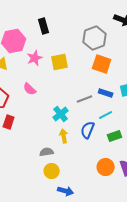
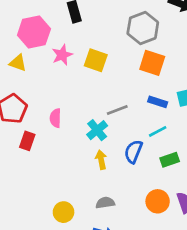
yellow square: (60, 62) -> (96, 60), turned 30
pink semicircle: (30, 89) -> (55, 118), moved, turned 48
gray line: (85, 99) -> (117, 110), moved
gray semicircle: (47, 152) -> (105, 203), moved
yellow circle: (52, 171) -> (64, 212), moved

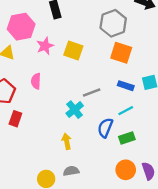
pink semicircle: (55, 118) -> (36, 81), moved
yellow arrow: (101, 160) -> (67, 141), moved
green rectangle: (170, 160) -> (127, 138), moved
gray semicircle: (105, 203) -> (71, 171), moved

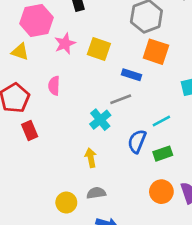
blue rectangle: (126, 86) -> (132, 75), moved
red rectangle: (15, 119) -> (30, 131), turned -42

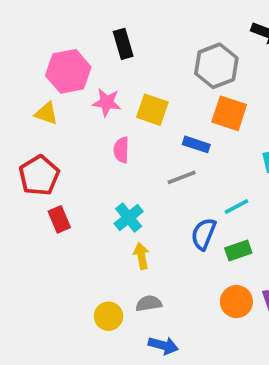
pink star: (65, 44) -> (107, 102), turned 30
pink semicircle: (54, 86) -> (121, 150), moved
cyan cross: (100, 120) -> (129, 218), moved

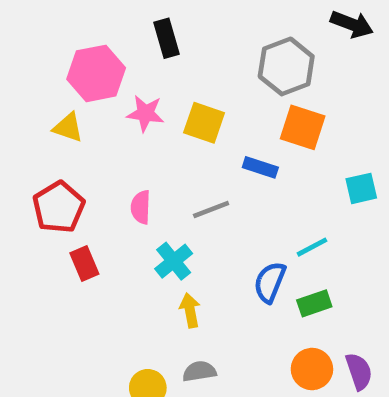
pink semicircle: (121, 150) -> (141, 207), moved
gray line: (182, 177) -> (211, 210), moved

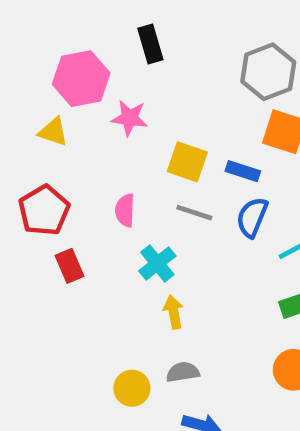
yellow square: (204, 123) -> (187, 162), moved
gray line: (211, 210) -> (194, 213), turned 39
blue semicircle: (270, 282) -> (252, 217), moved

